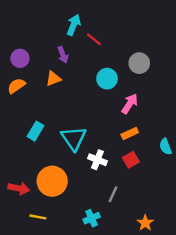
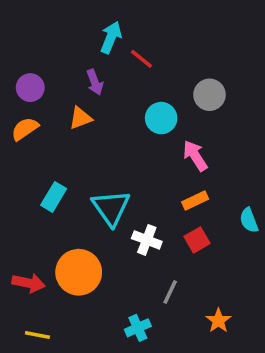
pink arrow: (130, 104) -> (195, 156), turned -66
yellow line: (38, 217) -> (37, 335), moved
orange star: (145, 223) -> (218, 321), moved

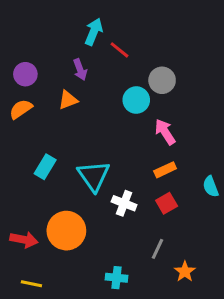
gray circle: (210, 95) -> (162, 80), moved
gray line: (170, 292) -> (157, 249), moved
cyan cross: (138, 328) -> (116, 278), turned 30

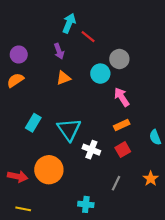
orange triangle: (68, 100) -> (63, 78), moved
orange star: (185, 272) -> (151, 179), moved

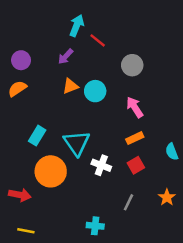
purple arrow: (59, 51) -> (65, 56), turned 64
cyan circle: (100, 74) -> (95, 91), moved
orange circle: (49, 170) -> (51, 171), moved

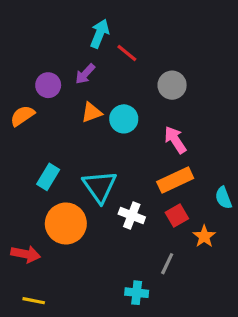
purple circle: (21, 60) -> (48, 85), moved
orange rectangle: (135, 138) -> (175, 180), size x1.5
orange star: (167, 197) -> (204, 236), moved
cyan cross: (95, 226) -> (137, 293), moved

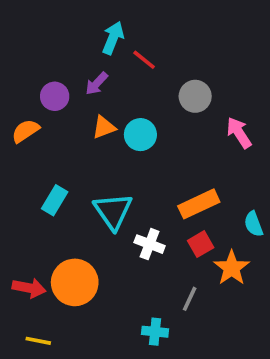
pink arrow: (175, 140) -> (239, 133), moved
orange circle: (66, 223) -> (75, 282), moved
orange star: (204, 236) -> (232, 268), size x1.4

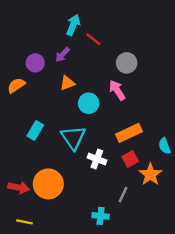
pink arrow: (239, 133) -> (117, 90), moved
cyan circle: (140, 135) -> (89, 103), moved

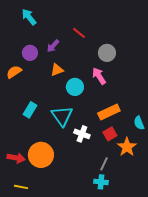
cyan arrow: (73, 25) -> (29, 17), moved, turned -60
cyan cross: (101, 216) -> (101, 182), moved

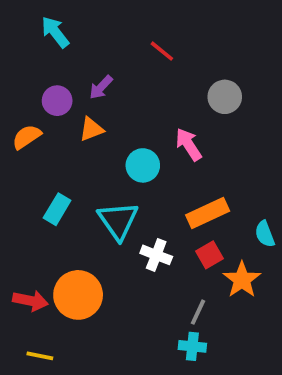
red line: (79, 33) -> (162, 51), moved
gray circle: (107, 53) -> (225, 97), moved
orange triangle: (57, 70) -> (91, 129), moved

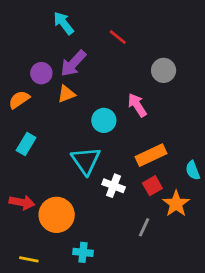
cyan arrow: (55, 32) -> (64, 23), moved
purple arrow: (101, 87) -> (73, 63), size x1.5
cyan rectangle: (57, 209) -> (26, 144), moved
red arrow: (30, 301) -> (22, 202), moved
cyan cross: (192, 346) -> (83, 252), moved

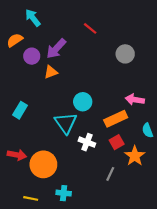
cyan arrow: (64, 23) -> (33, 18), moved
orange semicircle: (19, 100) -> (15, 40), moved
pink arrow: (137, 105) -> (135, 100), moved, turned -48
cyan circle: (104, 120) -> (83, 102), moved
yellow line: (29, 259) -> (31, 198), moved

